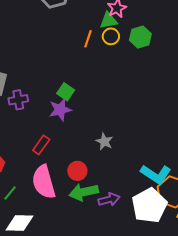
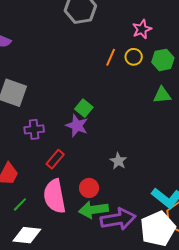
green triangle: (109, 21) -> (162, 95), moved
purple cross: (18, 100) -> (34, 129), moved
purple star: (60, 110) -> (77, 126), turned 30
purple arrow: (109, 199) -> (118, 219), size x1.6

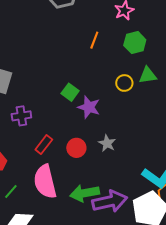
yellow circle: (134, 57) -> (124, 83), moved
green hexagon: (163, 60) -> (135, 43), moved
purple star: (77, 126) -> (89, 107), moved
red circle: (89, 188) -> (76, 148), moved

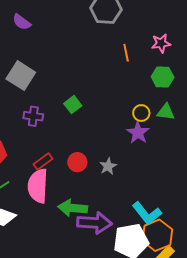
orange line: (94, 40) -> (126, 53), moved, turned -48
green square: (70, 92) -> (73, 105), moved
purple star: (89, 107) -> (138, 133), moved
red rectangle: (44, 145) -> (43, 161), moved

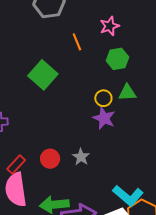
green square: (73, 105) -> (43, 75), moved, size x1.6

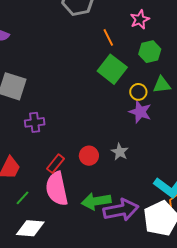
green square: (43, 75) -> (112, 69), moved

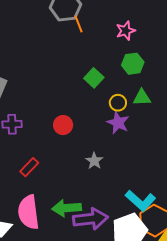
orange line: (108, 37) -> (79, 24), moved
green square: (112, 69) -> (94, 78), size x0.7
red circle: (89, 156) -> (63, 125), moved
pink semicircle: (57, 189) -> (29, 212), moved

